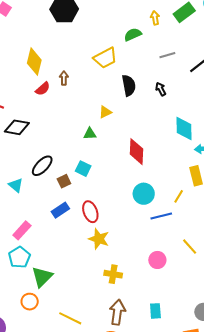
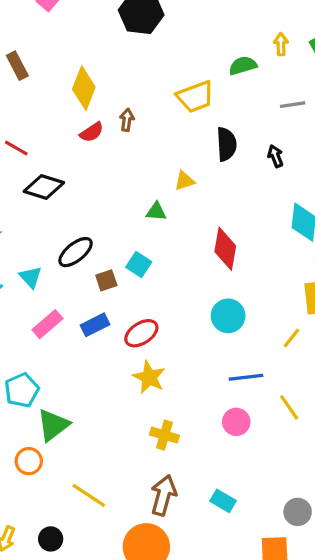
yellow line: (179, 196) -> (292, 338), moved
red ellipse: (90, 212) -> (141, 333), turned 70
blue line: (161, 216) -> (246, 377), moved
pink rectangle: (22, 230) -> (47, 324), moved
cyan rectangle: (155, 311) -> (223, 501), turned -63

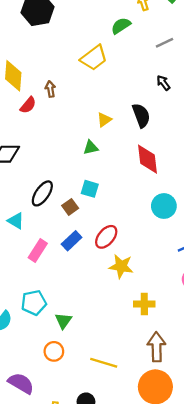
black semicircle: (226, 144) -> (141, 115), moved
cyan pentagon: (22, 390) -> (34, 303), turned 30
green triangle: (53, 425) -> (63, 321), size x0.7

